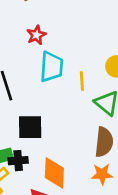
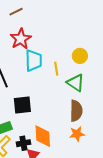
red star: (36, 35) -> (21, 39), size x1.5
black cross: (18, 161) -> (23, 143), moved

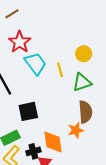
cyan trapezoid: (34, 61) -> (35, 64), turned -30
green triangle: (76, 83) -> (82, 82), turned -48
orange star: (77, 134) -> (76, 130), moved

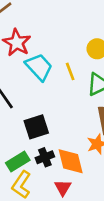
black cross: (33, 151) -> (45, 157), moved

